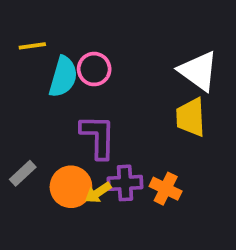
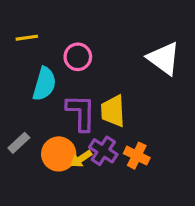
cyan semicircle: (63, 77) -> (44, 84), moved
yellow trapezoid: (191, 117) -> (113, 111), moved
purple cross: (125, 183) -> (103, 151), turned 36

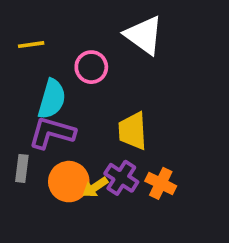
white triangle: (164, 58) -> (144, 35), moved
purple L-shape: (81, 113) -> (52, 133), moved, turned -75
gray rectangle: (19, 143) -> (22, 168), turned -40

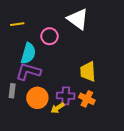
yellow trapezoid: (133, 131) -> (88, 72), moved
purple cross: (121, 178) -> (66, 96), turned -30
yellow arrow: (95, 187) -> (58, 108), moved

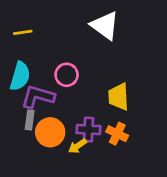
pink circle: (50, 36) -> (67, 75), moved
cyan semicircle: (28, 53) -> (20, 76), moved
gray rectangle: (12, 91) -> (30, 120), moved

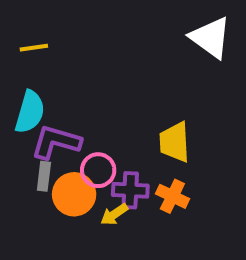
white triangle: (105, 26) -> (211, 38), moved
pink circle: (67, 75) -> (98, 170), moved

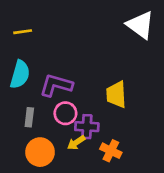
purple L-shape: (56, 142) -> (56, 85), moved
orange circle: (74, 194) -> (40, 152), moved
orange cross: (172, 196) -> (111, 151), moved

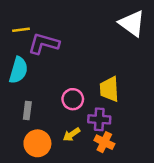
purple L-shape: (56, 85) -> (44, 44), moved
pink circle: (65, 113) -> (73, 99), moved
purple cross: (87, 127) -> (99, 119), moved

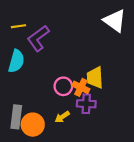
purple L-shape: (44, 44) -> (38, 38), turned -52
gray rectangle: (27, 111) -> (16, 117), moved, size x1.5
orange cross: (104, 142) -> (81, 87), moved

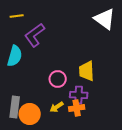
yellow line: (19, 26) -> (17, 16), moved
orange cross: (81, 87) -> (77, 108), moved, turned -35

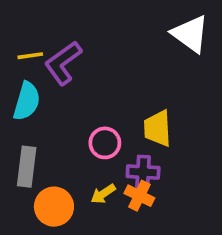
yellow line: (17, 16) -> (30, 56), moved
gray rectangle: (15, 107) -> (27, 167), moved
orange cross: (77, 108) -> (139, 196), turned 35

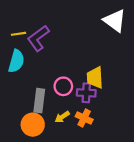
gray rectangle: (27, 167) -> (39, 101), moved
purple cross: (143, 172) -> (86, 93), moved

